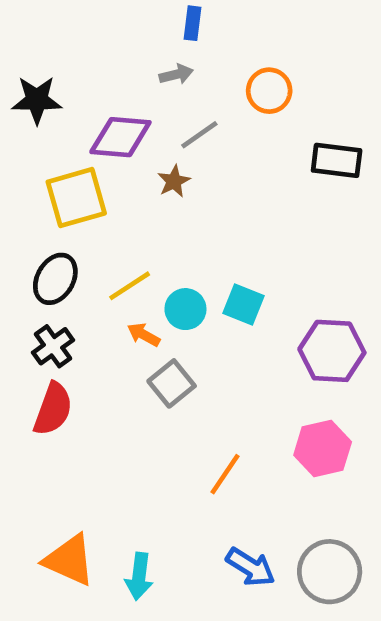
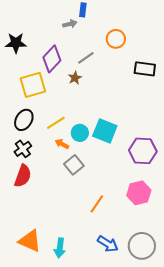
gray arrow: (176, 74) -> (70, 24), moved
purple diamond: (120, 137) -> (52, 59), turned -52
cyan square: (244, 304) -> (105, 131), size x1.4

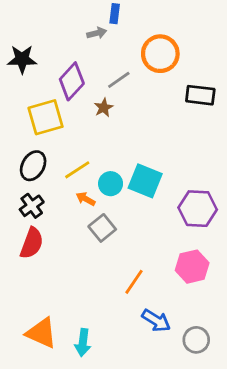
orange circle: (116, 39) -> (160, 54), size x1.4
blue arrow: (108, 244) -> (156, 321), moved
gray circle: (142, 246) -> (196, 340), size x0.7

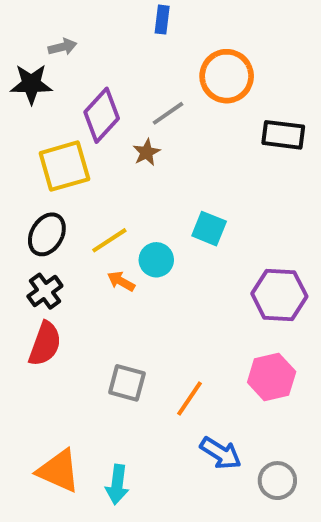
gray arrow: (97, 33) -> (63, 47), moved
cyan square: (145, 181) -> (209, 229), moved, size x0.7
gray square: (102, 228) -> (127, 383), moved, turned -36

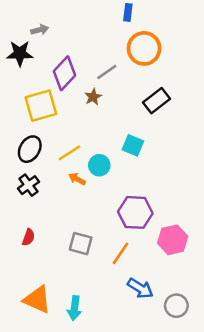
blue rectangle: (162, 20) -> (128, 12), moved
black rectangle: (283, 135) -> (156, 101), moved, turned -45
purple hexagon: (279, 295) -> (135, 212), moved
red semicircle: (45, 344) -> (28, 237), moved, size x0.6

